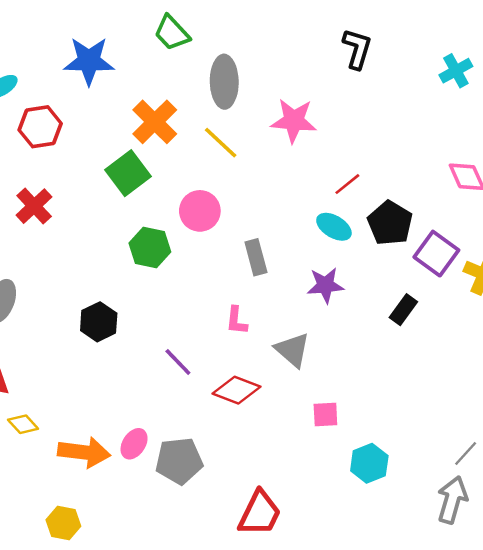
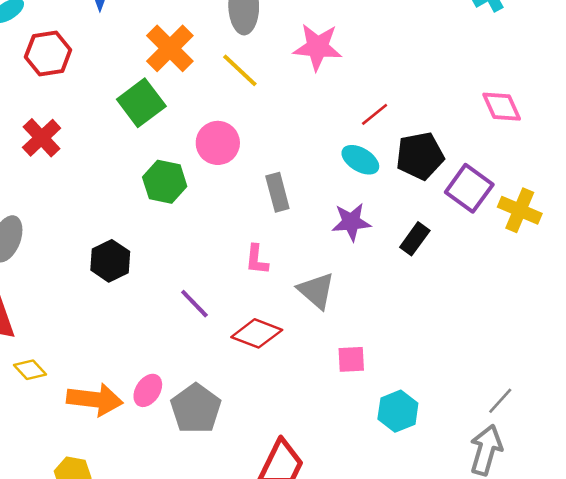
black pentagon: (390, 223) -> (420, 156), turned 30
black rectangle: (403, 310) -> (415, 239), moved
gray pentagon: (179, 461) -> (196, 409), turned -30

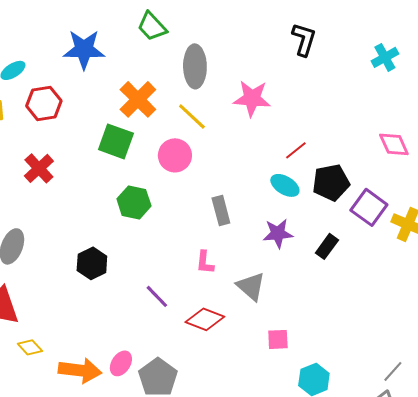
green square: (141, 103) -> (116, 141), turned -33
pink circle: (218, 143) -> (175, 155), moved

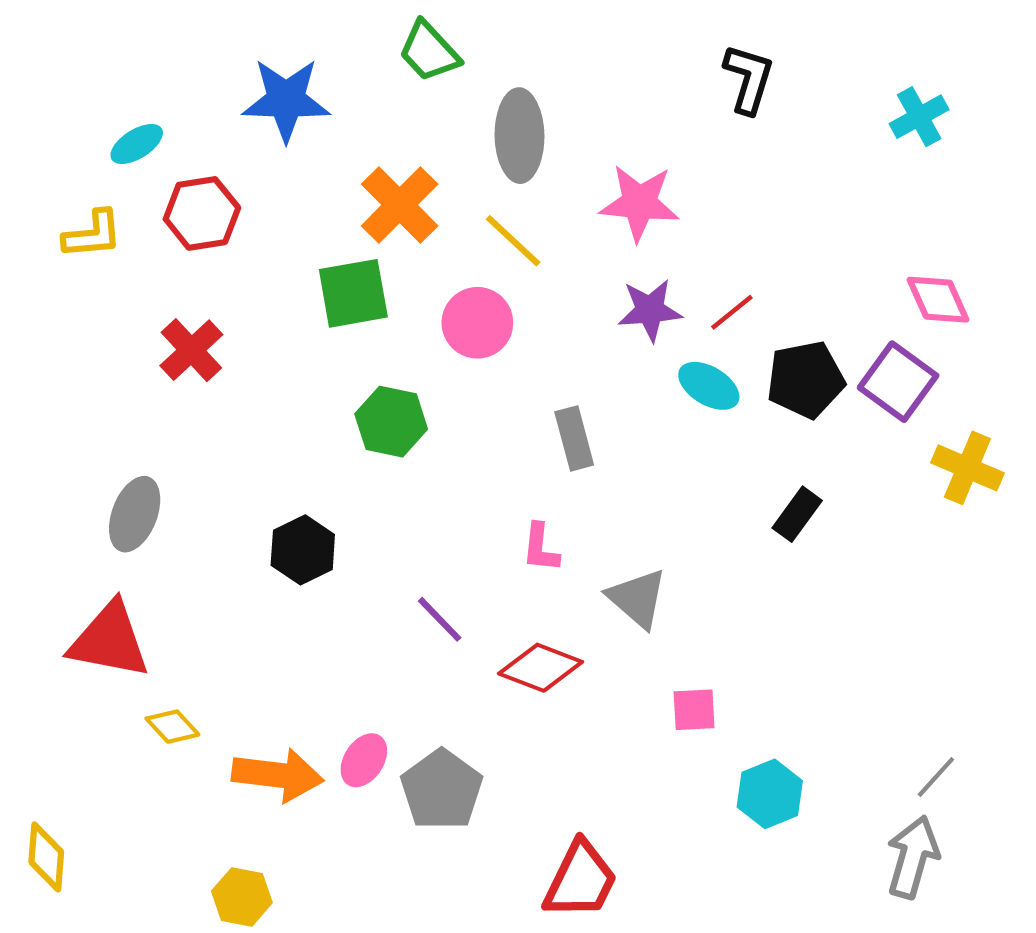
green square: (116, 141) -> (353, 293), turned -30
purple square: (369, 207) -> (898, 382), moved
purple star: (278, 233) -> (650, 310), moved

